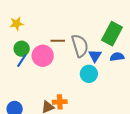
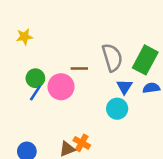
yellow star: (17, 24) -> (24, 37), moved
gray semicircle: (80, 46) -> (112, 57), moved
orange cross: (60, 102) -> (82, 143), turned 32

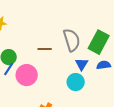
pink circle: (61, 87) -> (27, 75), moved

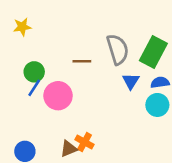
cyan circle: (76, 82) -> (157, 105), moved

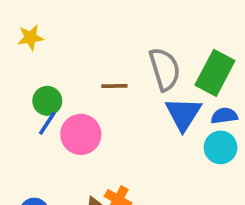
blue triangle: (131, 81) -> (183, 114), size x1.5

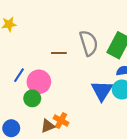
green circle: (47, 101) -> (32, 98), moved
blue triangle: (183, 114) -> (102, 91), moved

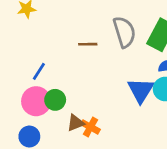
pink circle: (39, 82) -> (36, 101), moved
brown triangle: (48, 126) -> (76, 123), moved

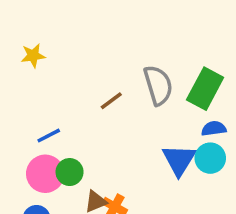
brown line: (88, 44) -> (111, 101), turned -36
blue line: (39, 71) -> (49, 136), turned 30

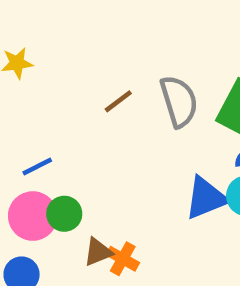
brown line: (111, 101) -> (118, 101), moved
blue triangle: (179, 160) -> (206, 198), turned 36

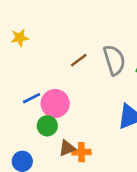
pink circle: (33, 216) -> (55, 103), moved
orange cross: (123, 259) -> (81, 152), turned -30

